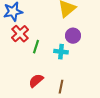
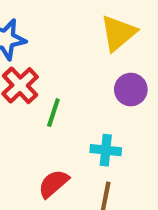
cyan cross: (61, 52) -> (106, 150), moved

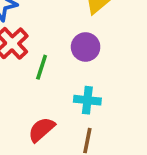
purple circle: (131, 90) -> (86, 47), moved

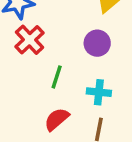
green line: (42, 67) -> (57, 77), moved

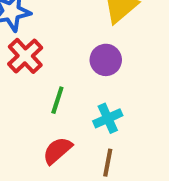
cyan cross: (99, 92) -> (108, 118), turned -30

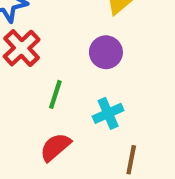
brown line: (108, 163) -> (131, 160), moved

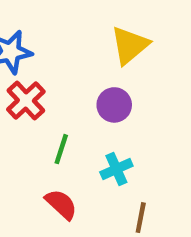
red semicircle: (55, 147) -> (61, 204), turned 84

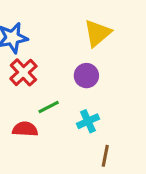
green line: (61, 149) -> (49, 107), turned 45
red semicircle: (61, 204) -> (25, 129), moved, turned -40

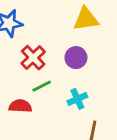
yellow triangle: (97, 33) -> (86, 19), turned 32
red cross: (23, 72) -> (33, 58), moved

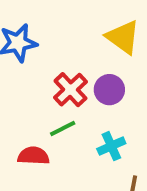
yellow triangle: (86, 19) -> (123, 37), turned 44
red cross: (33, 58) -> (70, 90), moved

